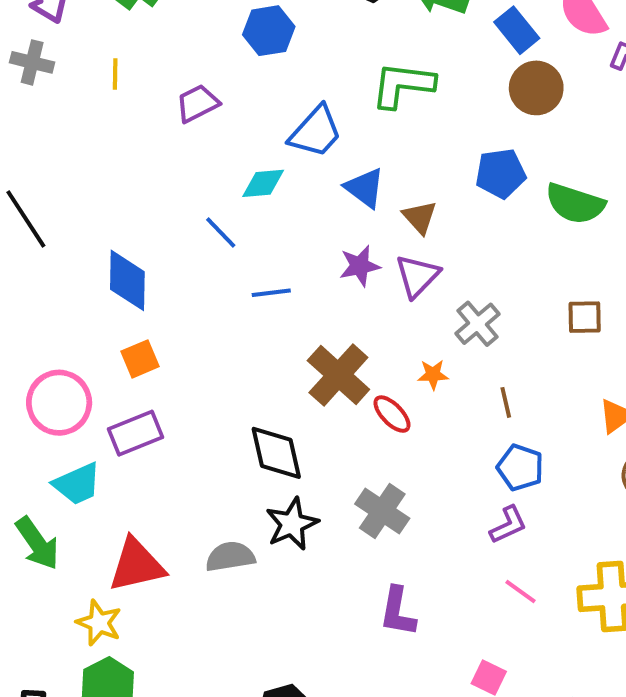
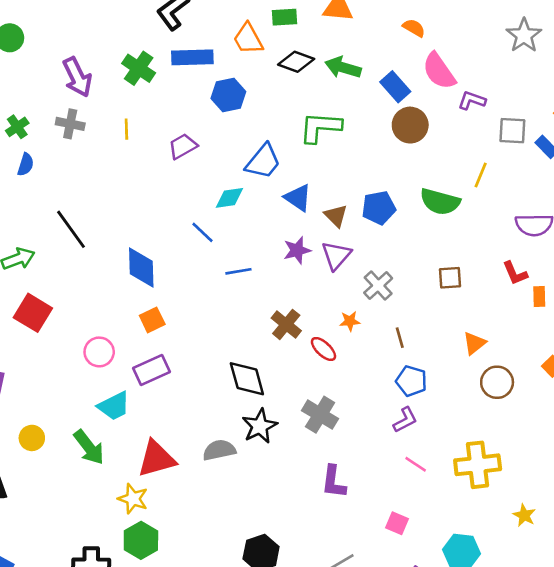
blue pentagon: (501, 173) -> (379, 208), moved
brown cross: (338, 375) -> (286, 324), size x0.7
pink circle: (59, 403) -> (99, 352), size x0.7

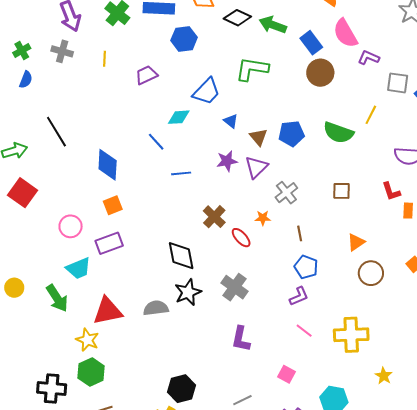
blue triangle: (298, 198) -> (231, 121), size x0.7

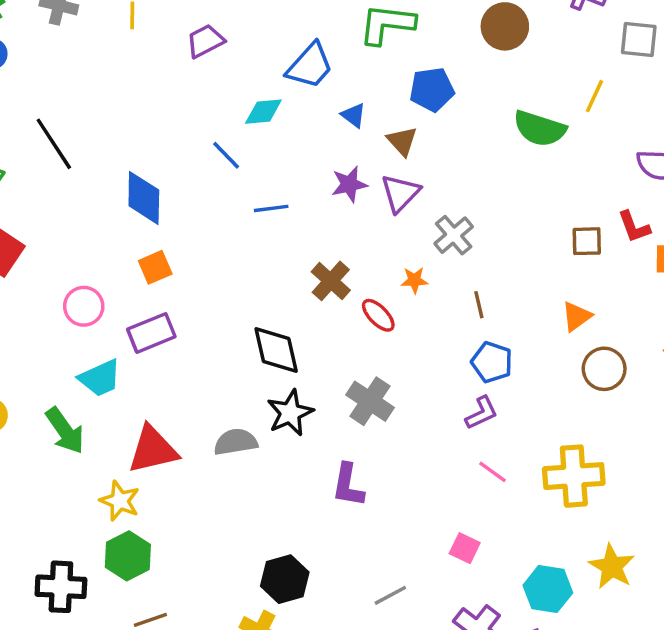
blue pentagon: (292, 134) -> (432, 89), moved
brown square: (341, 191) -> (587, 241), moved
purple L-shape: (241, 339) -> (348, 485), moved
yellow star: (384, 376) -> (612, 567), moved, size x1.5

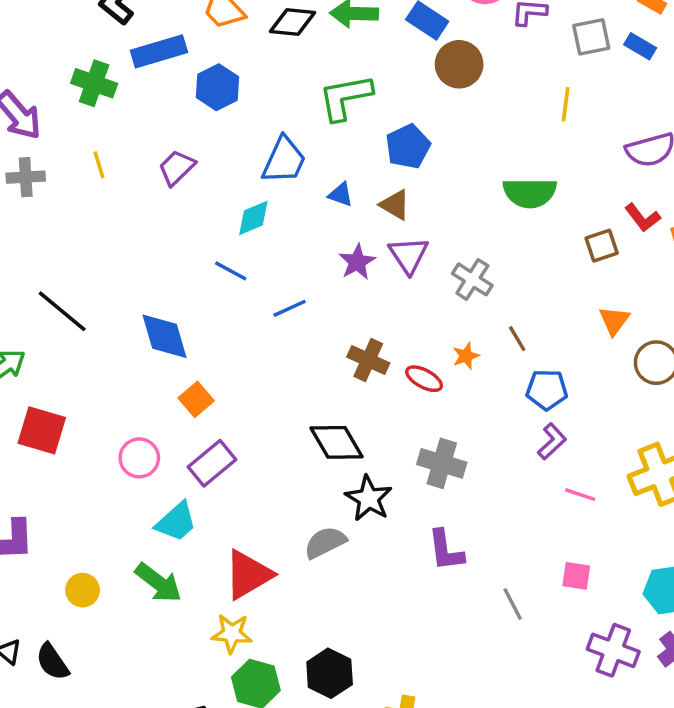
green semicircle: (540, 129) -> (530, 193), moved
orange star: (414, 280) -> (466, 356), moved
black hexagon: (285, 579) -> (330, 673), moved
gray line: (390, 595) -> (513, 604), moved, turned -72

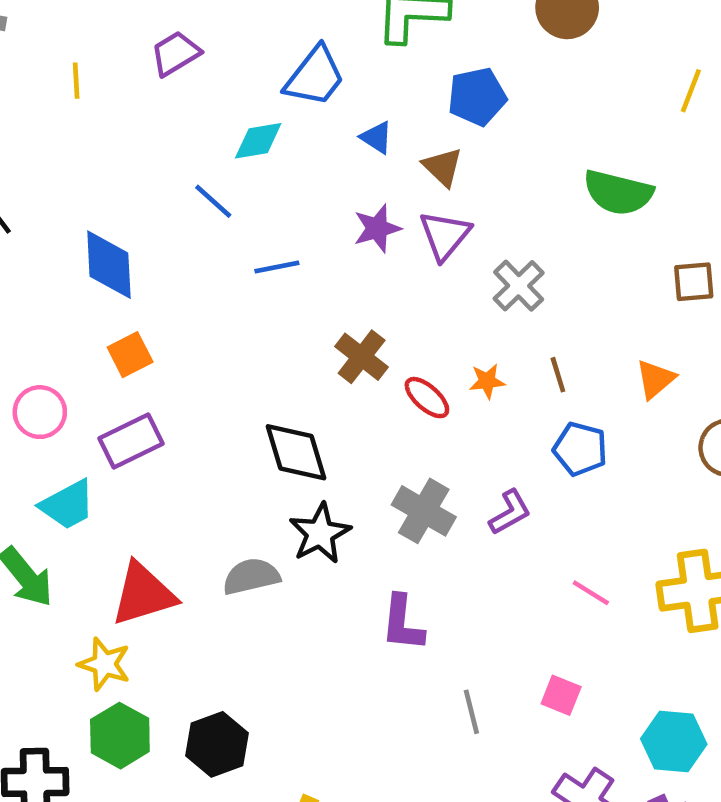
yellow line: (99, 165) -> (76, 81), moved
orange triangle: (614, 321) -> (655, 379), moved
purple L-shape: (552, 441) -> (510, 512), moved

